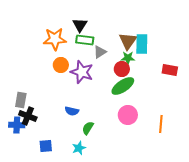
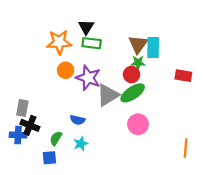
gray triangle: (100, 52) -> (108, 95), moved, size x1.6
orange line: (161, 124) -> (186, 148), moved
green semicircle: (88, 128) -> (56, 138), moved
cyan star: (79, 148) -> (81, 144), moved

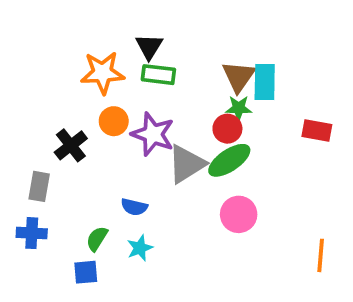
black cross: (30, 125) -> (71, 145), moved, turned 30

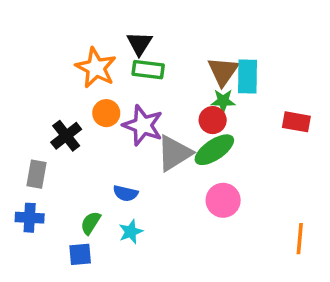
orange star: (103, 73) -> (96, 68), turned 30

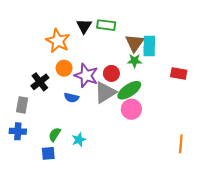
green rectangle: (148, 70) -> (106, 25), moved
red circle: (213, 120) -> (111, 73), moved
blue semicircle: (125, 193) -> (71, 98), moved
pink circle: (223, 200) -> (131, 109), moved

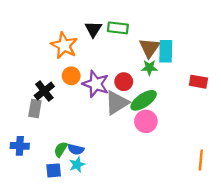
blue semicircle: (71, 98) -> (76, 149), moved
gray rectangle: (22, 105) -> (35, 109), moved
cyan star: (79, 140) -> (77, 165), moved

